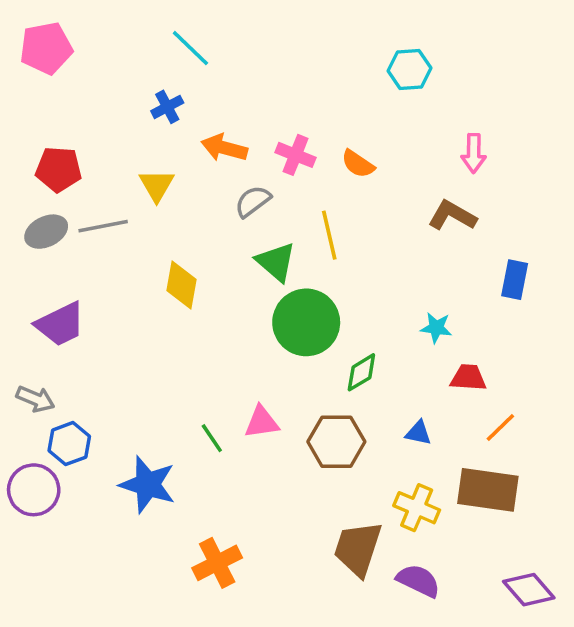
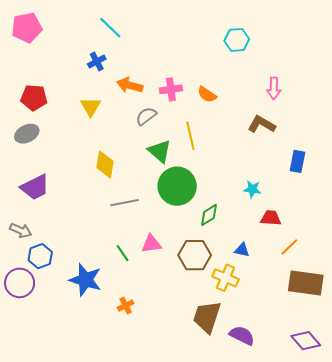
pink cross: (295, 155) -> (171, 89), turned -30
gray line: (103, 226) -> (125, 203), moved
brown rectangle: (488, 490) -> (306, 283), moved
yellow cross: (417, 508) -> (225, 278), moved
orange cross: (217, 563) -> (126, 306), moved, size x0.6

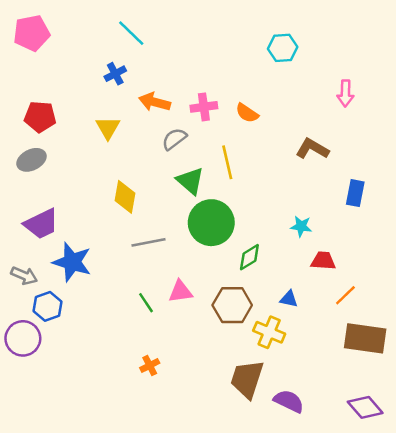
pink arrow: (274, 88) -> (345, 93), moved
blue star: (85, 280) -> (72, 262), moved

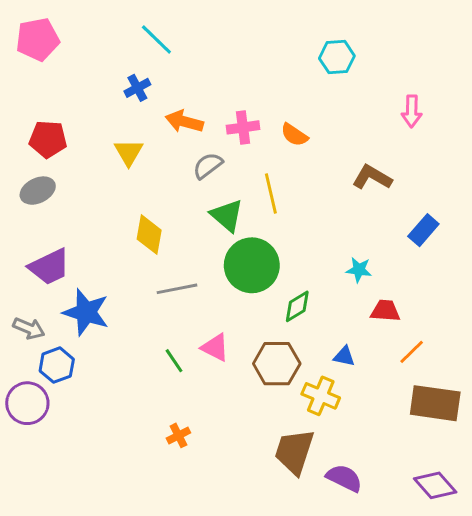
blue rectangle: (355, 193) -> (423, 230), turned 30
pink triangle: (180, 292) -> (215, 347), turned 35

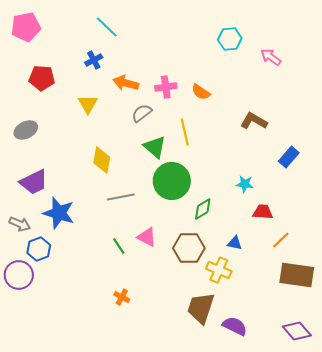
pink arrow: (412, 111) -> (271, 57), moved, turned 125
red pentagon: (48, 139) -> (42, 78), moved
orange cross: (178, 435) -> (122, 297), turned -35

